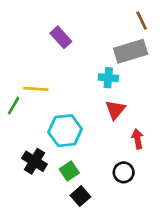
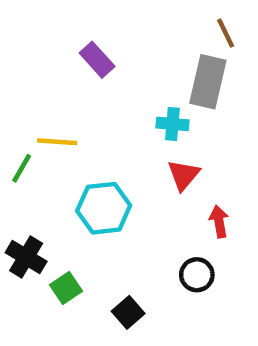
gray rectangle: (131, 51) -> (208, 82), turned -60
black cross: (34, 161) -> (26, 257), moved
green square: (69, 171) -> (66, 288), moved

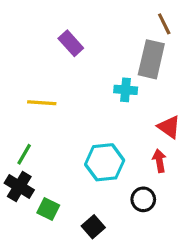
green line: (22, 168) -> (24, 154), moved
red triangle: (184, 175) -> (169, 127), moved, turned -35
cyan hexagon: (104, 208) -> (105, 162), moved
green square: (66, 288) -> (48, 209), turned -30

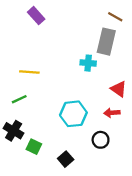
brown line: (164, 24) -> (115, 17), turned -35
purple rectangle: (71, 43) -> (36, 16), moved
green line: (24, 154) -> (19, 99), moved, turned 35
red arrow: (159, 161) -> (112, 113), turned -84

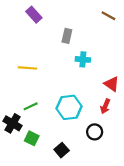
gray rectangle: (106, 42) -> (67, 36), moved, size x0.6
green line: (19, 99) -> (31, 106), moved
red arrow: (112, 113) -> (105, 106), turned -64

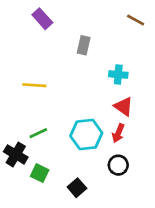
cyan cross: (83, 59) -> (118, 75), moved
red triangle: (112, 84) -> (124, 107), moved
red arrow: (105, 106) -> (118, 133), moved

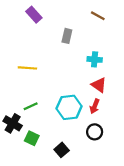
brown line: (136, 20) -> (98, 16), moved

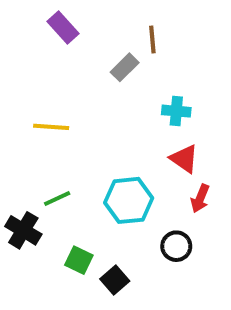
brown line: (98, 16) -> (152, 40), moved, turned 56
gray rectangle: (67, 36) -> (125, 67), turned 32
red arrow: (95, 106) -> (200, 198), moved
green square: (32, 138) -> (79, 260), moved

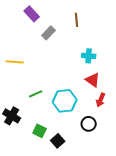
gray rectangle: (125, 67) -> (49, 33), moved
yellow line: (51, 127) -> (15, 62), moved
green line: (57, 198) -> (36, 94), moved

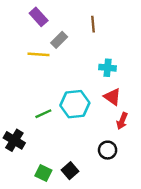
yellow line: (15, 62) -> (39, 54), moved
cyan hexagon: (65, 101) -> (75, 104), moved
green square: (40, 131) -> (43, 173), moved

